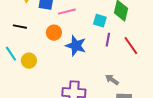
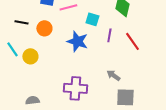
cyan square: (100, 21) -> (92, 19), moved
orange circle: (54, 33) -> (44, 28), moved

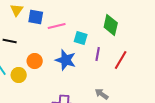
orange circle: (44, 28) -> (35, 61), moved
red line: (132, 41) -> (121, 60), turned 66

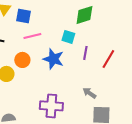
green diamond: (111, 25) -> (84, 15), moved, turned 60
pink line: (57, 26) -> (32, 36), moved

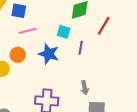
red line: (108, 59) -> (104, 26), moved
gray arrow: (89, 93) -> (85, 88), turned -136

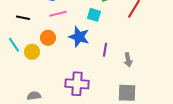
purple line: (81, 48) -> (105, 50), moved
gray arrow: (85, 88) -> (128, 60), moved

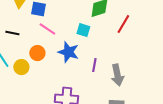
pink line: (58, 14) -> (47, 29), turned 48
gray arrow: (128, 60) -> (117, 75), size x1.5

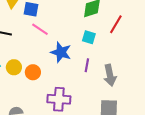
cyan square: (83, 30) -> (89, 37), moved
orange circle: (37, 53) -> (33, 72), moved

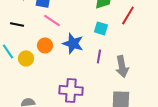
orange circle: (33, 72) -> (45, 45), moved

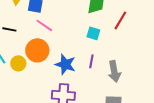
blue star: (73, 43) -> (65, 64), moved
orange circle: (45, 45) -> (37, 50), size x1.5

